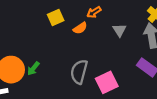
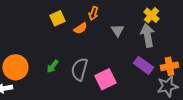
orange arrow: (94, 12) -> (93, 13), turned -40
green arrow: (33, 69) -> (52, 66), moved

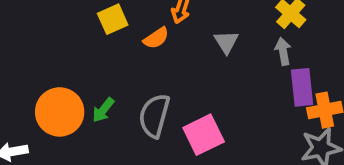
gray arrow: (147, 35) -> (283, 51), size x0.6
purple rectangle: (143, 65) -> (302, 87), moved, turned 48
orange circle: (15, 67) -> (60, 112), moved

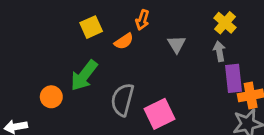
green arrow: (103, 110) -> (84, 75), moved, size x1.6
orange circle: (60, 112) -> (51, 97), size x0.6

